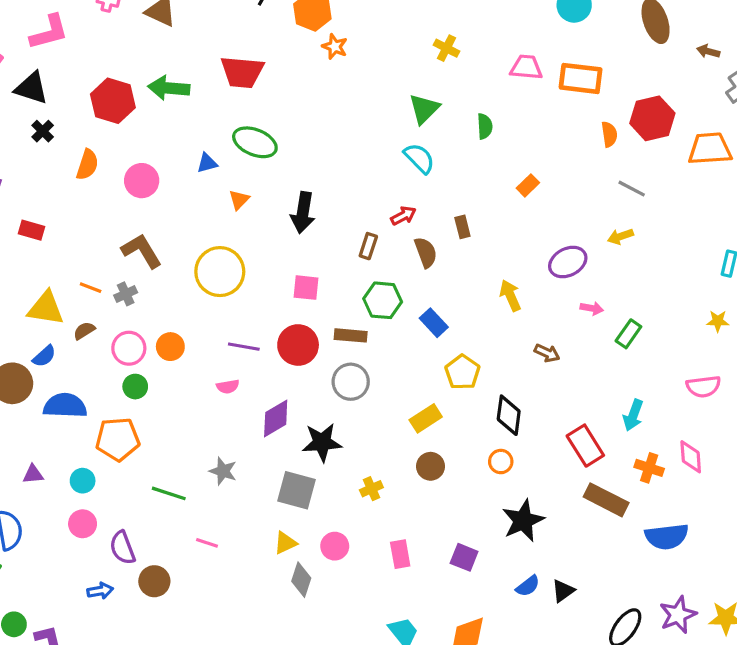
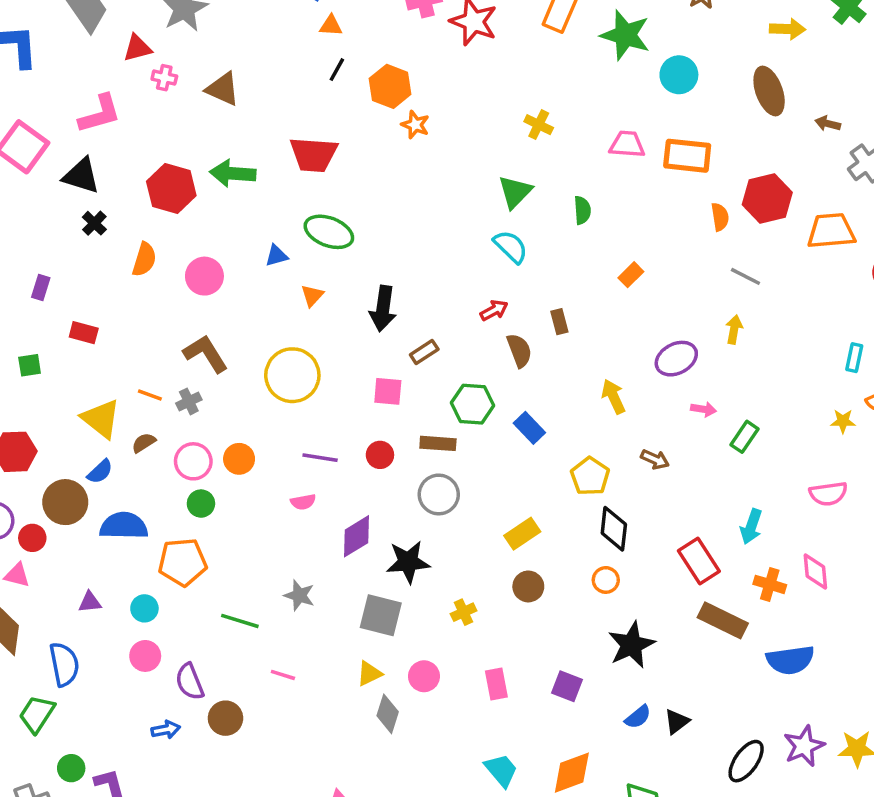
yellow arrow: (620, 236) -> (734, 329), turned 120
brown rectangle: (368, 246) -> (424, 352), moved, turned 40
yellow triangle: (46, 308) -> (101, 419), turned 30
red circle: (298, 345) -> (380, 455), size x0.6
yellow pentagon: (462, 372) -> (590, 476), moved

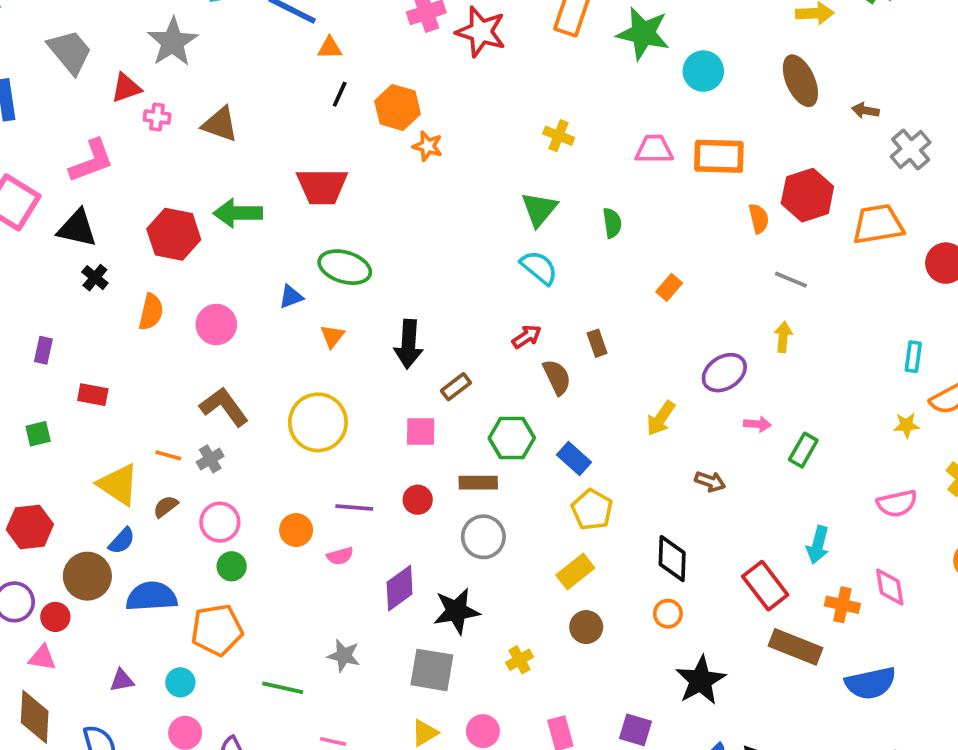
yellow arrow: (613, 397) -> (661, 418), turned -116
orange circle: (239, 459) -> (296, 530), moved
yellow pentagon: (590, 476) -> (592, 510), moved

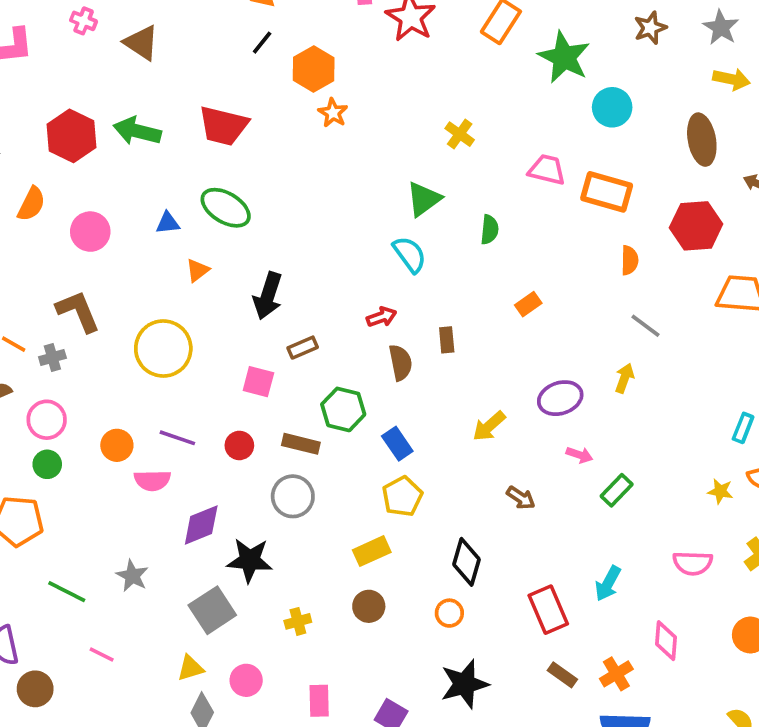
red hexagon: (807, 195) -> (696, 226), moved
pink semicircle: (340, 556) -> (152, 480), size x1.4
orange cross: (842, 605) -> (616, 674), moved, turned 32
brown rectangle: (795, 647) -> (562, 675), size x0.6
gray square: (432, 670) -> (212, 610), turned 33

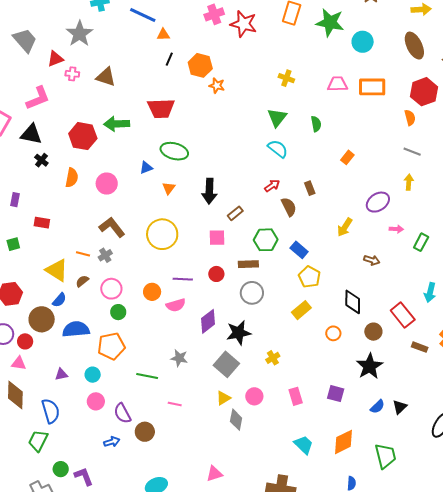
orange semicircle: (630, 260) -> (410, 118), moved
brown circle: (369, 606) -> (373, 332), moved
orange circle: (449, 613) -> (333, 333), moved

